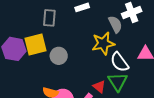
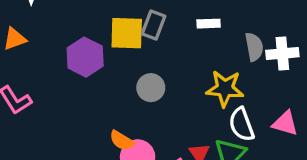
gray semicircle: (115, 24) -> (254, 47), moved
yellow square: (36, 44) -> (127, 33), moved

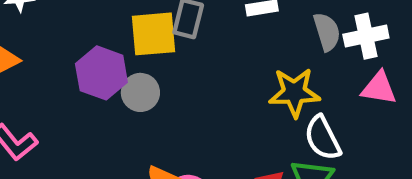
gray circle: (151, 88) -> (140, 92), moved
pink triangle: (285, 123) -> (379, 88), moved

